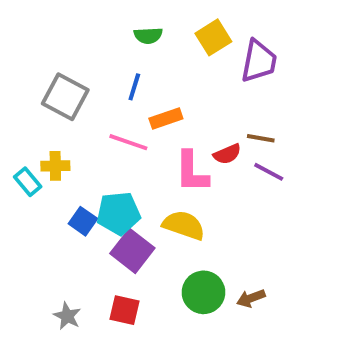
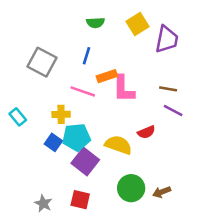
red semicircle: (227, 154) -> (146, 132), moved
yellow cross: (55, 166) -> (61, 114), moved
pink L-shape: (192, 172) -> (123, 89), moved

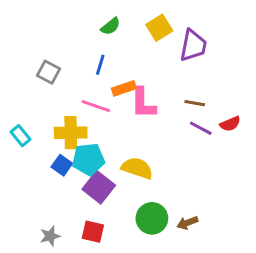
green semicircle: (95, 23) -> (111, 26), turned -36
gray square: (42, 62) -> (49, 72), size x0.7
yellow cross: (61, 114) -> (71, 133), size x1.5
red semicircle: (146, 132) -> (230, 124), moved
gray star: (43, 203) -> (50, 236), turned 30

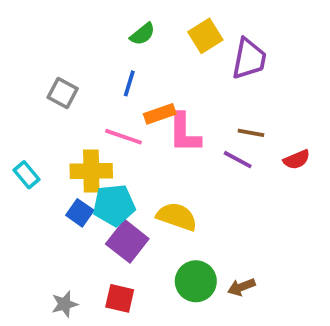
purple line: (201, 128) -> (238, 160), moved

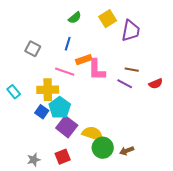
cyan pentagon: (114, 205) -> (60, 108), turned -30
yellow semicircle: (177, 217) -> (93, 134), moved
red square: (120, 298) -> (63, 157), turned -35

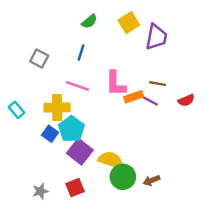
orange rectangle: (84, 60) -> (134, 97), moved

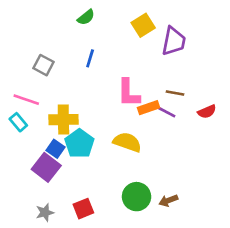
green semicircle: (89, 21) -> (86, 17), moved
pink line: (77, 86) -> (26, 100), moved
purple square: (80, 152) -> (46, 167), moved
yellow semicircle: (111, 160) -> (127, 142), moved

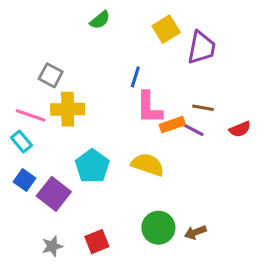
blue line: (90, 58) -> (135, 77), moved
yellow cross: (63, 120) -> (68, 109), moved
blue square: (55, 149) -> (25, 180), moved

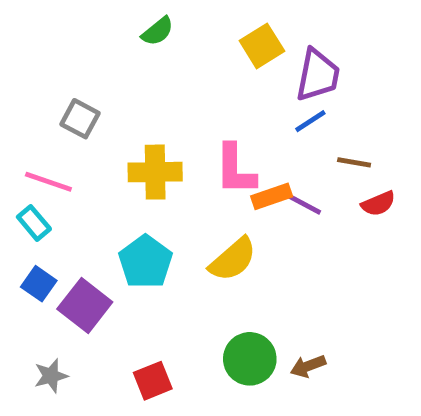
blue line: (135, 77) -> (310, 121), moved, turned 40
brown line: (203, 108) -> (354, 162), moved
yellow cross: (68, 109) -> (155, 172), moved
yellow semicircle: (148, 165) -> (233, 259), turned 120
gray star: (52, 246) -> (51, 376), moved

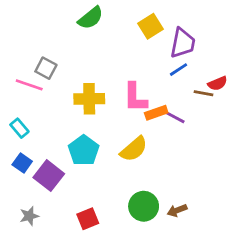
green semicircle: (158, 31) -> (91, 18), size x1.4
pink line: (48, 182) -> (29, 85), moved
red semicircle: (378, 204) -> (218, 83), moved

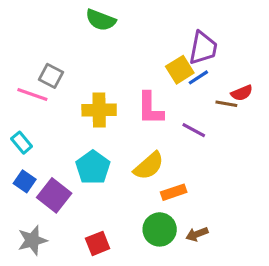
green semicircle: (91, 18) -> (101, 20), turned 60
yellow square: (151, 26) -> (180, 70), moved
orange rectangle: (156, 113) -> (174, 192), moved
gray star: (29, 216) -> (32, 240), size x1.4

